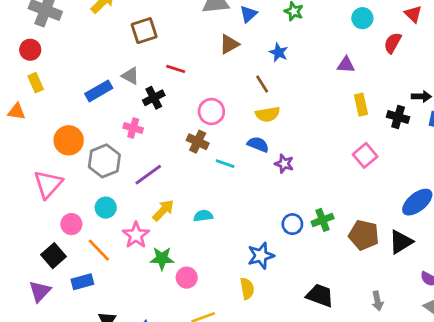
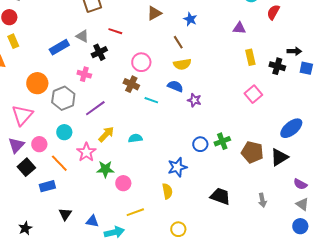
purple triangle: (40, 291) -> (16, 145), moved

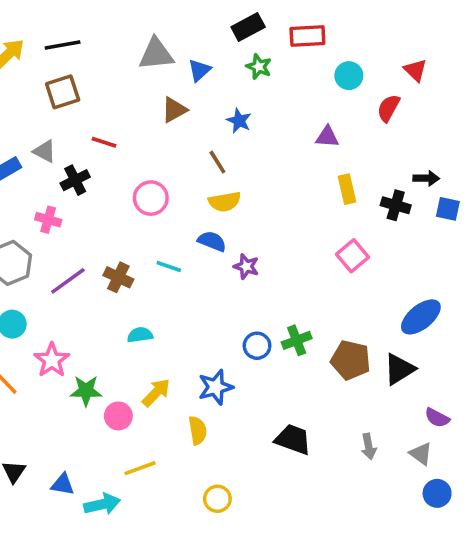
brown cross: (131, 84) -> (118, 277), moved
yellow arrow: (106, 134) -> (156, 393), moved
gray triangle: (302, 204) -> (421, 454), moved

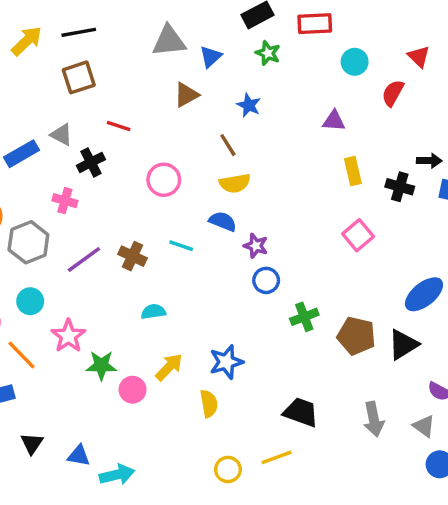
blue circle: (257, 346) -> (266, 280), moved
gray arrow: (369, 447) -> (374, 419), size x1.4
yellow line: (140, 468) -> (277, 457), moved

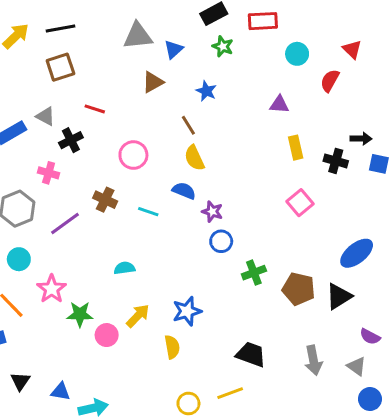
yellow semicircle: (235, 183) -> (194, 158), turned 75
brown cross: (133, 256) -> (105, 200), moved

